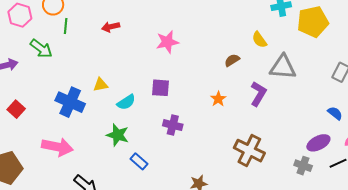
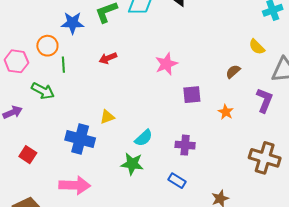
purple square: (160, 88) -> (192, 95), moved
cyan semicircle: (126, 102) -> (144, 138), moved
blue rectangle: (139, 161) -> (177, 181), moved

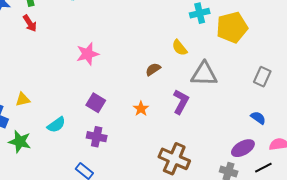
red arrow: (108, 58) -> (30, 23), moved, turned -108
purple square: (192, 95) -> (96, 103), moved, turned 30
green star: (132, 164) -> (20, 142), moved

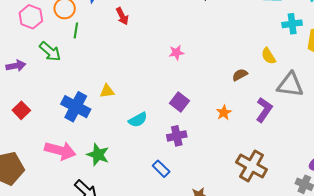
pink star: (88, 54) -> (176, 53), size x0.7
purple cross: (97, 137) -> (177, 136), turned -30
green star: (20, 142) -> (98, 155), moved

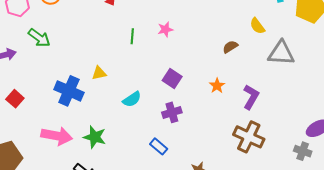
green line: (76, 30) -> (132, 36), moved
purple L-shape: (264, 110) -> (251, 97), moved

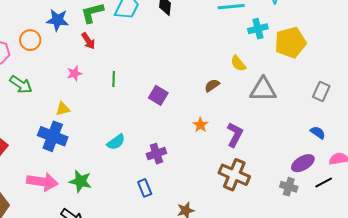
pink star: (165, 29) -> (74, 73), moved
yellow triangle: (99, 73) -> (63, 109), moved
purple square: (172, 78) -> (158, 95), moved
blue rectangle: (159, 146) -> (145, 188), turned 30

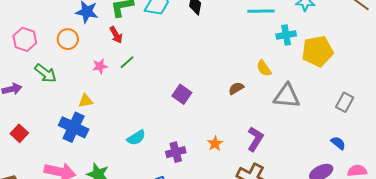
orange circle: (30, 40) -> (68, 39), moved
green line: (114, 79) -> (127, 62), moved, turned 42
orange star: (200, 125) -> (215, 144), moved

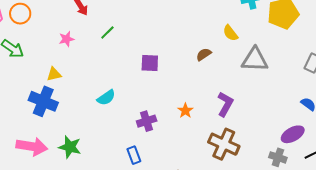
orange circle: (68, 39) -> (20, 14), moved
green line: (127, 62) -> (107, 33), moved
purple square: (182, 94) -> (150, 63), turned -30
cyan semicircle: (136, 138) -> (106, 98), moved

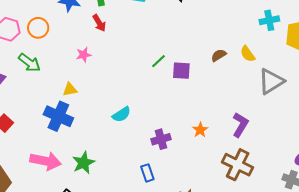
green line: (107, 33) -> (159, 61), moved
brown semicircle: (204, 54) -> (219, 55), moved
gray triangle: (255, 60) -> (271, 81), turned -36
purple square: (150, 63) -> (181, 71), moved
green star: (70, 147) -> (84, 163), turned 30

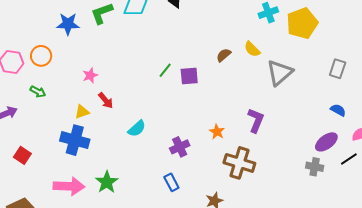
red arrow: (99, 23) -> (106, 101), moved
green arrow: (29, 63) -> (38, 92), size x0.7
brown cross: (238, 165) -> (239, 163), moved

